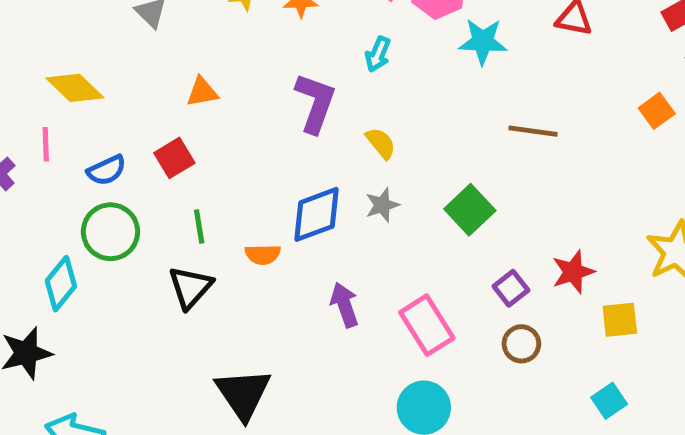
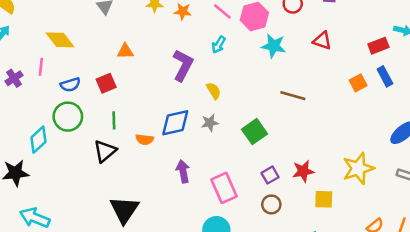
orange square: (657, 111) -> (358, 83), moved

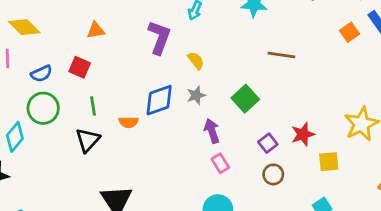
red square: (106, 83) -> (80, 67), turned -36
purple arrow: (183, 171) -> (212, 131), moved
pink rectangle: (224, 188) -> (220, 163), size x0.6

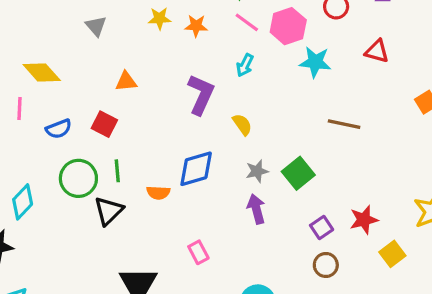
gray star: (196, 95) -> (257, 171), moved
green circle: (43, 108) -> (78, 178), moved
yellow square: (329, 162) -> (392, 254), turned -35
pink rectangle: (220, 163) -> (198, 252), moved

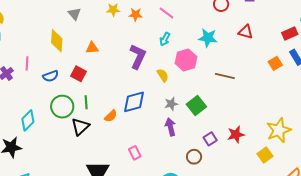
pink hexagon: (288, 26) -> (186, 60), moved
yellow diamond: (42, 72) -> (57, 41), moved, turned 45
orange semicircle: (158, 193) -> (111, 116), turned -48
yellow square: (392, 254) -> (265, 155), moved
brown circle: (326, 265) -> (194, 157), moved

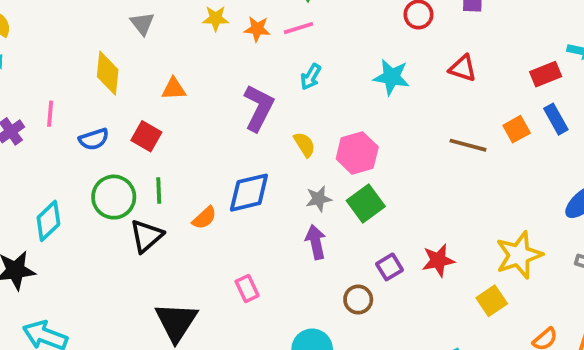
pink line: (166, 13) -> (298, 28), moved, turned -56
pink hexagon: (186, 60) -> (357, 153), moved
brown line: (225, 76) -> (468, 145), moved

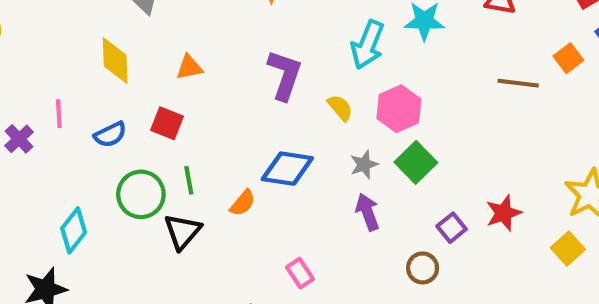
cyan arrow: (311, 77) -> (368, 45), moved, size x1.6
blue diamond: (249, 193) -> (287, 169), turned 30

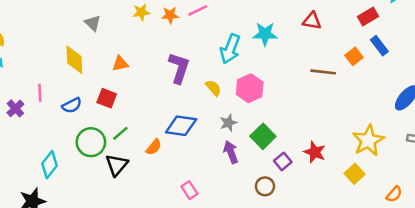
green square: (416, 162) -> (263, 136), moved
green line: (189, 180) -> (120, 133), turned 60
red star: (504, 213) -> (315, 152), turned -30

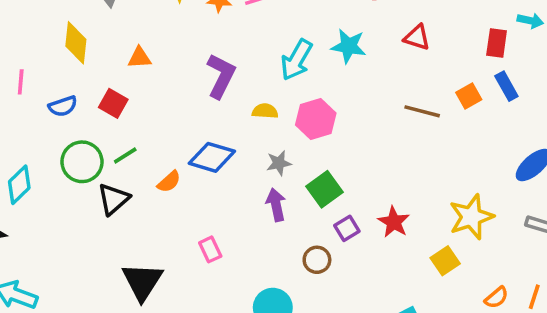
red rectangle: (368, 17) -> (497, 43), turned -60
yellow semicircle: (213, 88) -> (265, 111), turned -54

